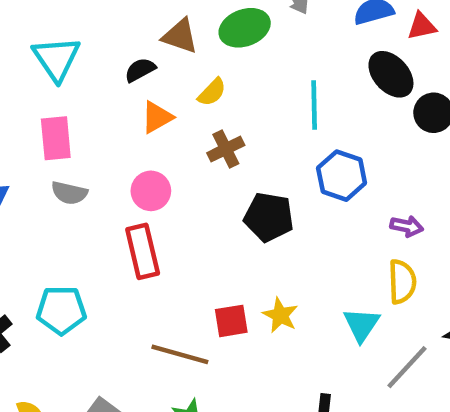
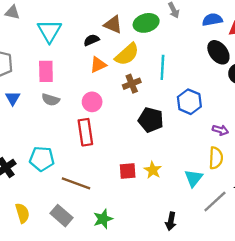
yellow semicircle: (212, 92) -> (127, 54), size x1.6
cyan line: (314, 105) -> (162, 67), moved
brown line: (180, 354) -> (76, 183), moved

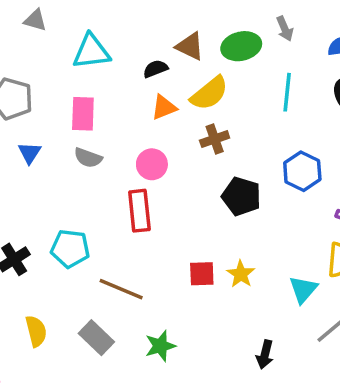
cyan triangle: (49, 31) -> (91, 52), turned 50
cyan line: (162, 67) -> (287, 92), moved

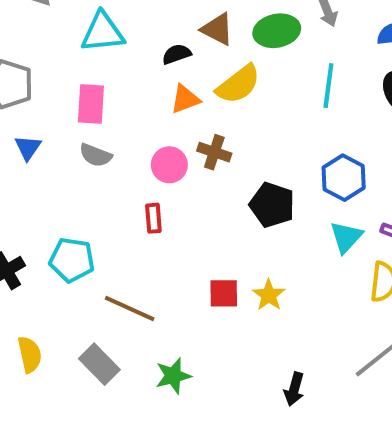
brown cross: (215, 139) -> (214, 152), moved, turned 36
red rectangle: (139, 211) -> (153, 218), size x0.6
cyan triangle: (303, 289) -> (346, 237), moved

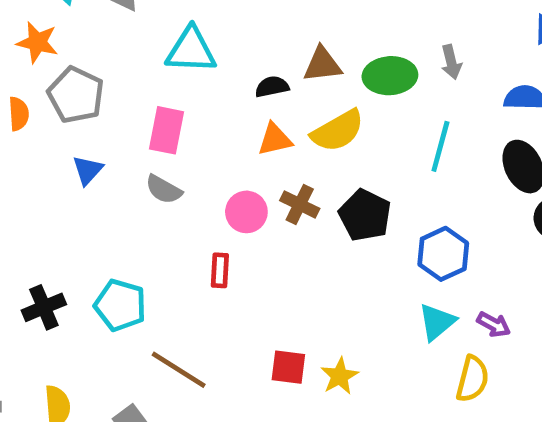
brown triangle: (217, 29) -> (322, 65), turned -42
black pentagon: (272, 205) -> (365, 215), moved

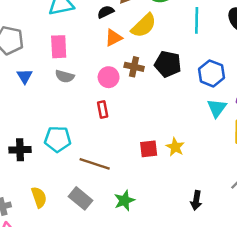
black cross: (44, 307) -> (20, 150), turned 35

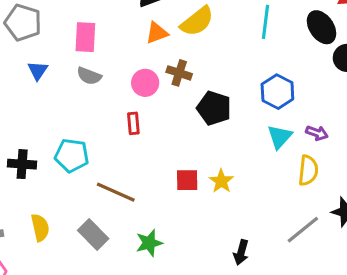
black pentagon: (168, 64) -> (214, 108), moved

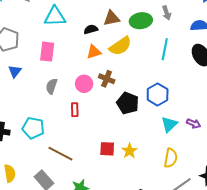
gray semicircle: (89, 76) -> (52, 86), moved, turned 84
blue hexagon: (277, 92) -> (158, 94), moved
yellow semicircle: (308, 170) -> (171, 158), moved

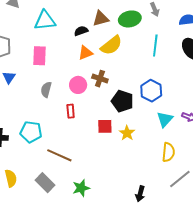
red square: (107, 149) -> (105, 126), moved
yellow star: (129, 151) -> (127, 133), moved

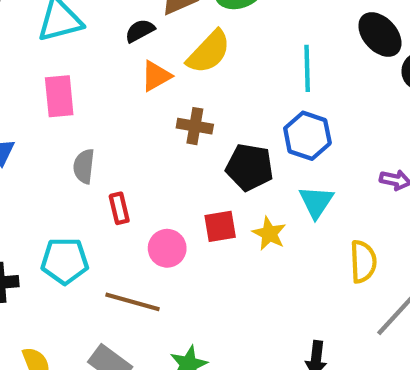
cyan line: (155, 45) -> (307, 68), moved
pink circle: (78, 85) -> (167, 248), moved
red rectangle: (71, 111) -> (119, 208), moved
cyan triangle: (165, 119) -> (316, 202), moved

